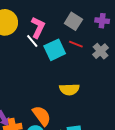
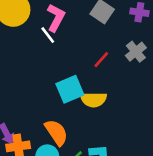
red line: (76, 44) -> (101, 60), moved, turned -72
cyan square: (55, 50) -> (70, 89), moved

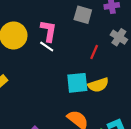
cyan square: (70, 89) -> (77, 83), turned 35

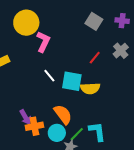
pink L-shape: (49, 31) -> (43, 42), moved
white line: (47, 46) -> (49, 76), moved

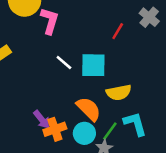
yellow semicircle: (90, 88) -> (119, 92), moved

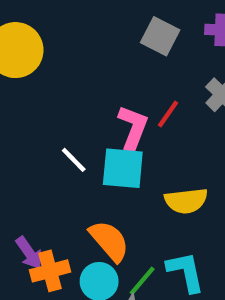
pink L-shape: (50, 21) -> (133, 128), moved
yellow semicircle: (119, 92) -> (186, 201), moved

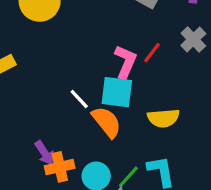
white line: (74, 160) -> (79, 99), moved
orange semicircle: (109, 241) -> (107, 122), moved

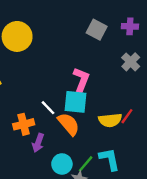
red line: (152, 53) -> (127, 116), moved
purple arrow: (45, 153) -> (38, 143), moved, turned 54
orange cross: (60, 167) -> (24, 124), moved

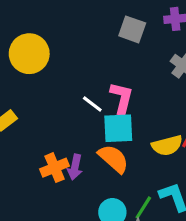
white line: (48, 108) -> (92, 104), moved
purple arrow: (38, 143) -> (75, 167), moved

